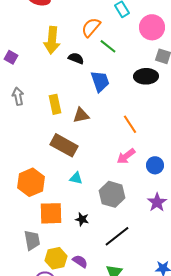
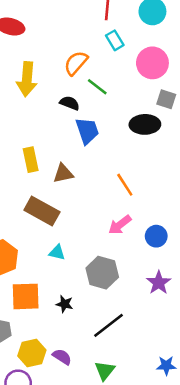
black semicircle: (76, 58) -> (70, 103), moved

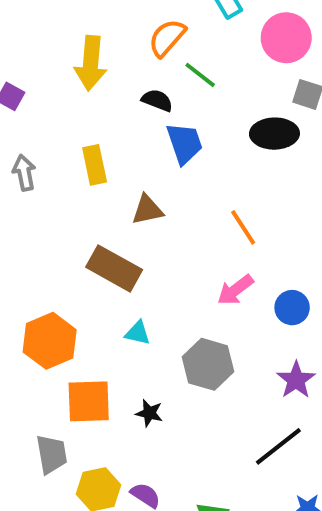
yellow rectangle: (31, 160) -> (95, 165), moved
black line: (108, 325) -> (278, 446), moved

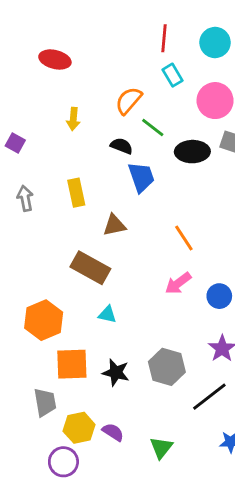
yellow arrow: (91, 63) -> (73, 119), size x0.6
black ellipse: (274, 134) -> (192, 152), moved
gray hexagon: (208, 364) -> (167, 367), moved
black star: (149, 413) -> (116, 373), size x1.4

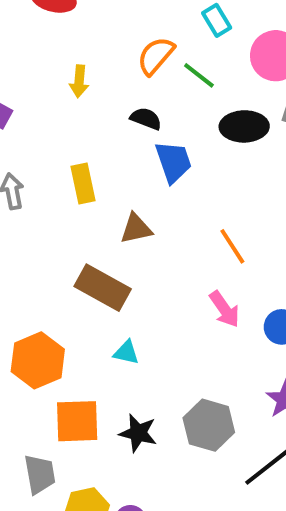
green line: (153, 127) -> (199, 75), moved
pink arrow: (178, 283) -> (225, 309), turned -88

